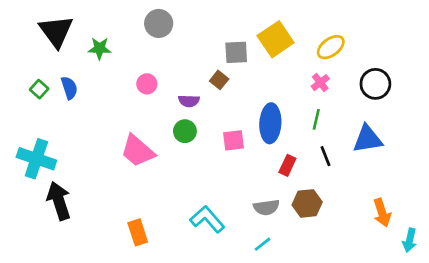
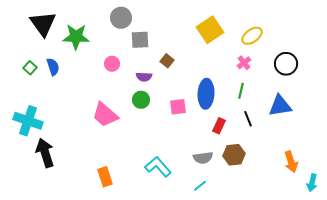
green star: (100, 48) -> (76, 37), size x1.5
gray square: (236, 52) -> (140, 40), moved

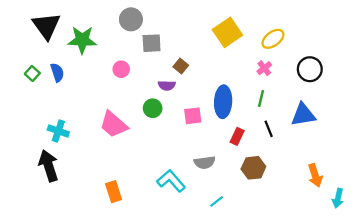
purple semicircle: (144, 77) -> (167, 85), moved
cyan cross: (28, 121) -> (58, 131), moved, size x0.7
gray semicircle: (203, 158) -> (205, 162), moved

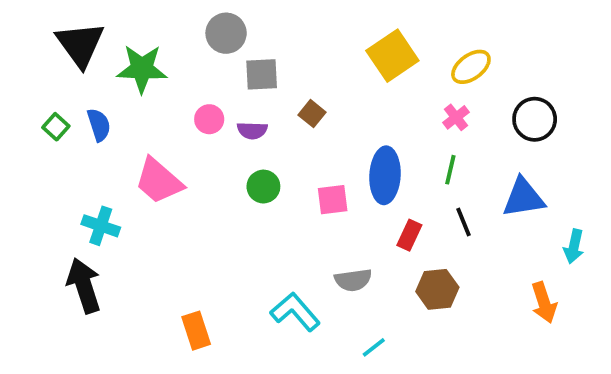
purple semicircle: (167, 85) -> (252, 130), moved
pink trapezoid: (114, 124) -> (159, 181), moved
cyan arrow: (338, 198) -> (574, 246), moved

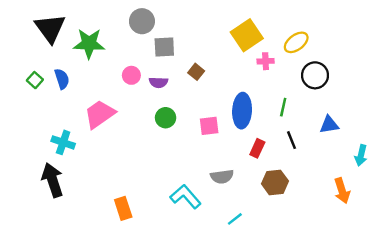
pink cross: (456, 117) -> (266, 61), moved, turned 35
black circle: (535, 119) -> (315, 75), moved
pink trapezoid: (159, 181) -> (100, 114), turned 104
blue triangle: (523, 198) -> (329, 125), size x0.7

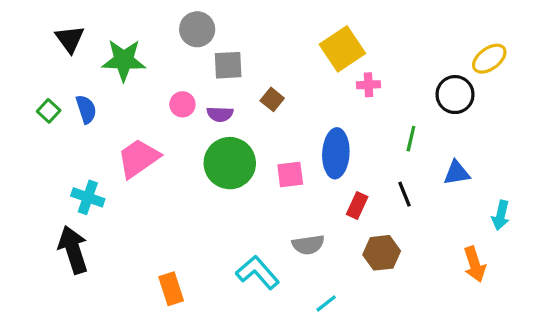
black triangle: (50, 28) -> (70, 39), size x0.7
yellow ellipse: (296, 42) -> (489, 59), moved
black circle: (315, 75) -> (455, 95), moved
green line: (283, 107) -> (411, 139), moved
green circle: (166, 118) -> (230, 163), size x1.8

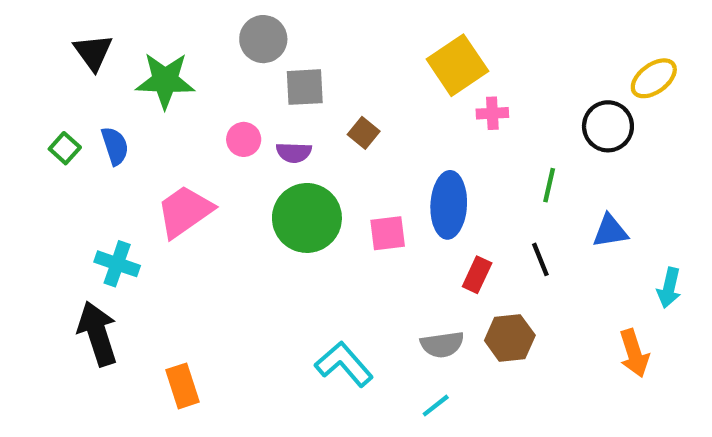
gray semicircle: (308, 245) -> (442, 344), moved
orange rectangle: (171, 289) -> (183, 386), moved

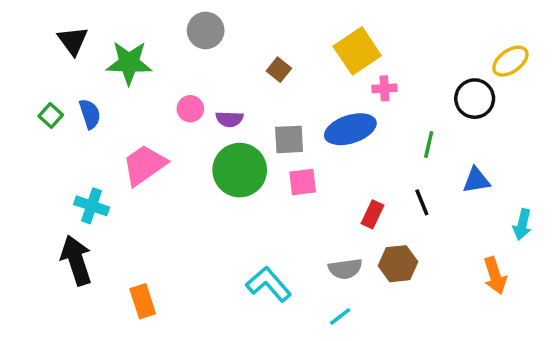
gray square: (305, 87) -> (289, 139), moved
brown square: (364, 133) -> (279, 70), moved
blue ellipse: (449, 205) -> (350, 129), moved, turned 69

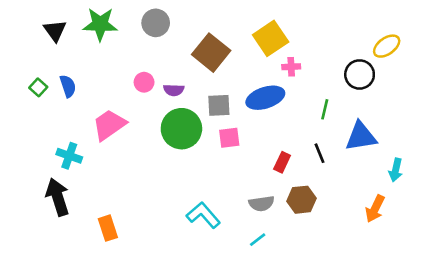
green star: (129, 63) -> (100, 24), moved
brown square: (279, 70) -> (211, 53), size x2.0
blue triangle: (476, 180) -> (361, 136), size x1.5
orange arrow: (495, 276) -> (375, 209), turned 44

